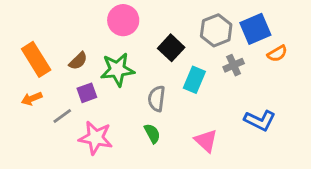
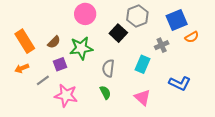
gray hexagon: (216, 30) -> (137, 16), moved
cyan rectangle: (194, 80) -> (142, 64), moved

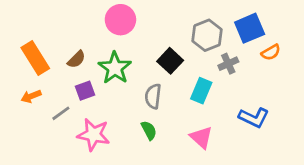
gray hexagon: (137, 16) -> (207, 35), moved
black square: (118, 33) -> (170, 61), moved
green star: (81, 48) -> (115, 68), turned -30

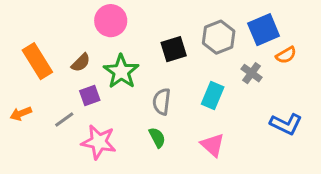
pink circle: (120, 20) -> (111, 21), moved
black square: (170, 61) -> (174, 49), moved, turned 30
gray cross: (228, 64) -> (252, 73), moved, turned -30
orange arrow: (31, 96) -> (21, 114), moved
blue L-shape: (254, 118) -> (286, 124), moved

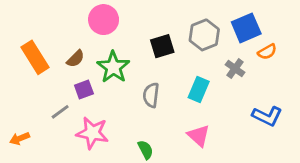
orange arrow: (21, 114) -> (20, 138), moved
green semicircle: (157, 137) -> (145, 150), moved

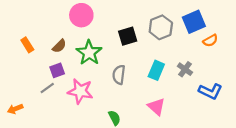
orange rectangle: (35, 57) -> (27, 45), size x0.6
gray cross: (235, 69) -> (185, 69), moved
purple square: (84, 89) -> (57, 70), moved
pink star: (92, 133) -> (80, 91), moved

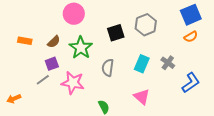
blue square: (194, 22) -> (191, 15), moved
orange rectangle: (27, 45) -> (25, 41), turned -48
blue L-shape: (210, 91) -> (191, 83), turned -60

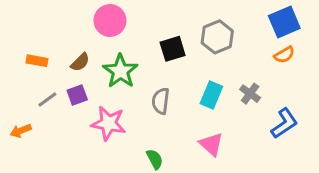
gray line: (43, 80) -> (47, 99), moved
orange arrow: (14, 99) -> (21, 131), moved

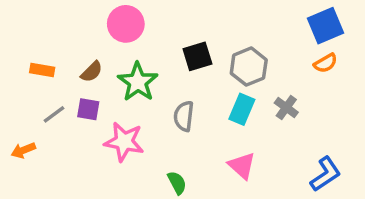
gray hexagon: (217, 37) -> (249, 67), moved
purple square: (77, 95) -> (88, 109), turned 30
blue L-shape: (284, 123) -> (326, 174), moved

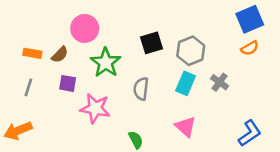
pink circle: (126, 24) -> (85, 28), moved
brown semicircle: (92, 72) -> (60, 55), moved
gray line: (54, 114) -> (28, 87), moved, turned -36
orange arrow: (23, 150) -> (18, 131), moved, size x1.5

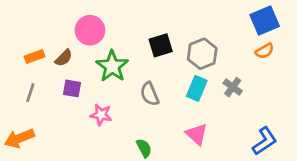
orange rectangle: (32, 53) -> (35, 57), turned -30
gray semicircle: (141, 89) -> (150, 94), turned -30
pink star: (95, 108) -> (101, 115), size x0.7

